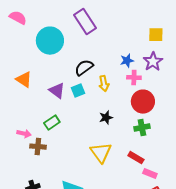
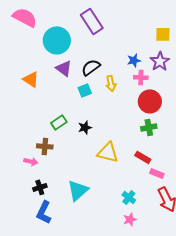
pink semicircle: (18, 18) -> (25, 17), size x1.4
purple triangle: (57, 91) -> (64, 68), moved
black star: (106, 118) -> (85, 127), moved
pink arrow: (24, 134) -> (31, 161), moved
yellow triangle: (101, 153) -> (108, 152), turned -40

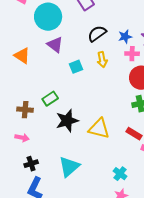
black semicircle: (91, 67) -> (97, 34), moved
black star: (85, 127) -> (67, 121), moved, size x1.6
brown cross: (45, 146) -> (25, 110), moved

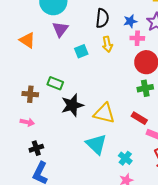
black semicircle: (97, 34) -> (102, 18), turned 132
purple triangle: (55, 45) -> (60, 29), turned 30
green rectangle: (50, 99) -> (55, 83), turned 56
cyan triangle: (69, 167) -> (96, 144), moved, turned -35

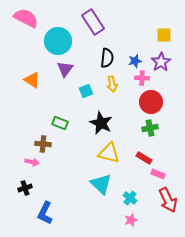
brown cross: (30, 94) -> (43, 144), moved
black star: (72, 105) -> (101, 123), moved, turned -30
black cross: (36, 148) -> (25, 188), moved

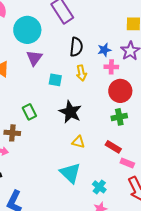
cyan square: (86, 91) -> (55, 80), turned 32
green rectangle: (60, 123) -> (29, 112), turned 42
yellow triangle: (109, 153) -> (78, 142), size x0.6

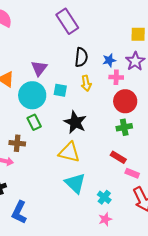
cyan circle: (27, 30) -> (32, 95), moved
yellow triangle: (78, 142) -> (69, 152), moved, size x1.6

